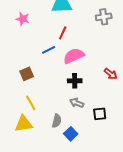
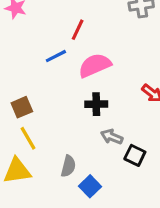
brown square: (27, 74) -> (22, 107), moved
gray arrow: (77, 103) -> (112, 137), moved
black square: (100, 114) -> (135, 155), turned 32

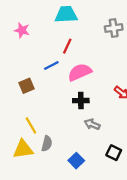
brown square: (22, 107) -> (26, 86), moved
black square: (135, 155) -> (114, 153), moved
gray semicircle: (68, 166) -> (47, 144), moved

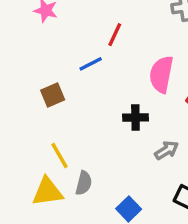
pink semicircle: (80, 72) -> (161, 74), moved, turned -55
gray arrow: (92, 124) -> (167, 150), moved, turned 126

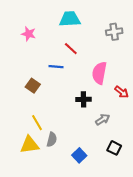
red line: (115, 35) -> (71, 49), turned -72
blue line: (91, 64) -> (56, 67), turned 32
brown square: (53, 95) -> (33, 86), turned -32

